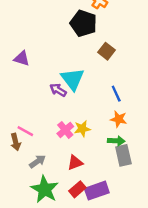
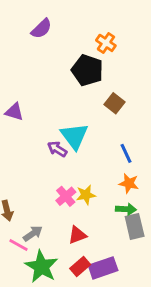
pink line: (25, 131) -> (18, 245), moved

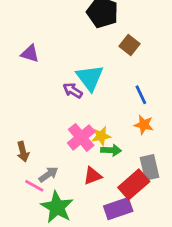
pink cross: (66, 196) -> (81, 137), size x1.4
green arrow: (126, 209) -> (111, 150), moved
red rectangle: (80, 267) -> (134, 184), moved, size x1.5

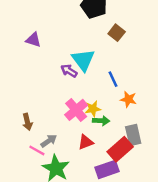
blue line: (141, 95) -> (113, 79), moved

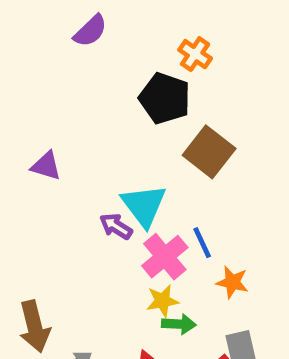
brown square: (117, 33) -> (209, 152), size x1.5
pink cross: (76, 110) -> (165, 257), moved
brown arrow: (27, 122) -> (34, 326), size x1.5

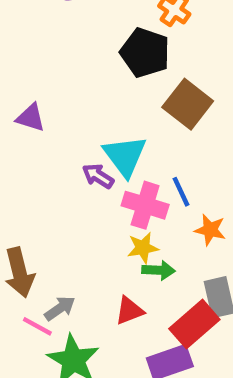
pink cross: (165, 257) -> (145, 205), turned -33

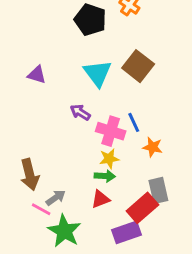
black pentagon: (145, 53) -> (90, 20), moved
cyan triangle: (125, 156) -> (98, 73), moved
green arrow: (159, 270) -> (105, 176), moved

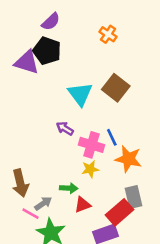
black pentagon: (90, 20) -> (47, 51), moved
purple triangle: (37, 75) -> (27, 62), moved, size x1.5
orange star: (153, 147) -> (128, 159), size x1.5
green arrow: (105, 176) -> (69, 188), moved

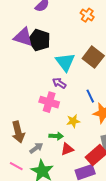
black pentagon: (47, 51) -> (39, 40), moved
purple arrow: (65, 128) -> (59, 83), moved
pink cross: (92, 145) -> (49, 102), moved
pink line: (30, 214) -> (16, 166), moved

